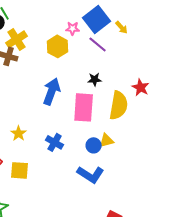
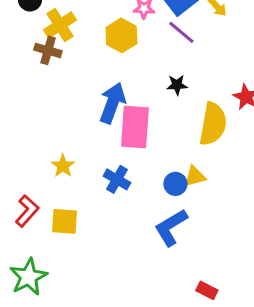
pink rectangle: (84, 107) -> (135, 127), moved
blue L-shape: (91, 174) -> (171, 227), turned 116

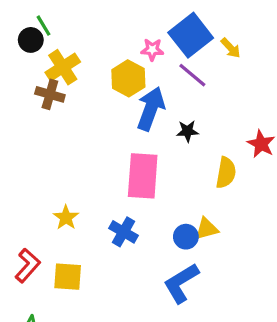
blue arrow: (112, 103) -> (151, 109), moved
yellow semicircle: (213, 124) -> (226, 173), size x0.7

